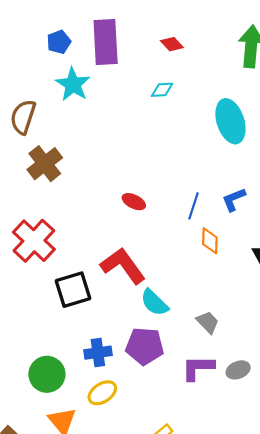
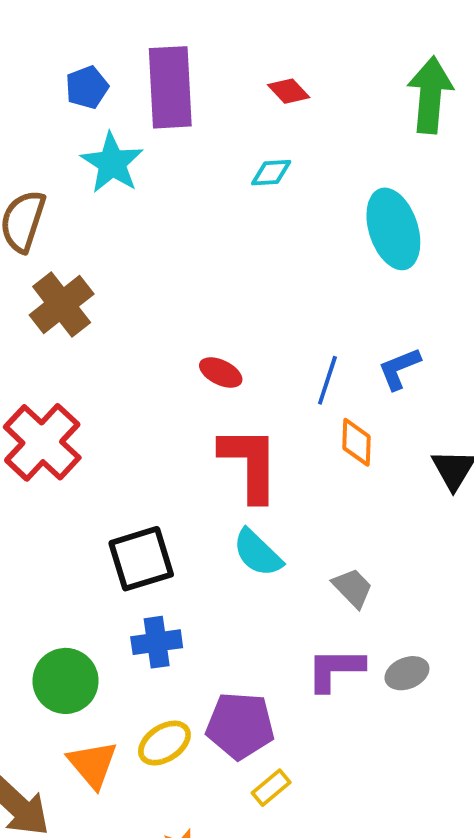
red L-shape: (123, 266) -> (250, 464), moved, turned 36
black square: (73, 290) -> (141, 559), moved
purple pentagon: (145, 346) -> (240, 726), moved
yellow ellipse: (102, 393) -> (164, 743), moved

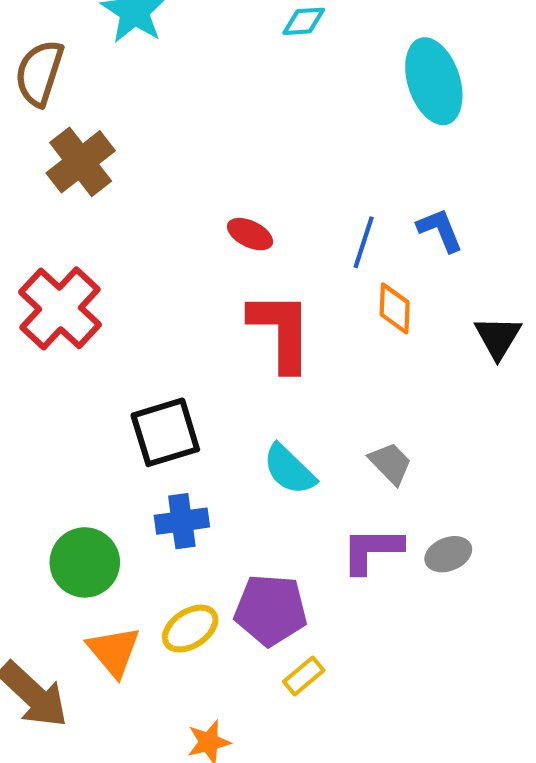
blue L-shape: (399, 369) -> (440, 230), turned 90
cyan semicircle: (258, 553) -> (289, 470), moved

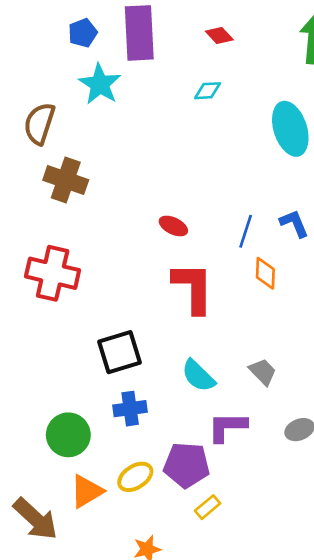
brown cross: (81, 162) -> (66, 180), turned -33
red cross: (60, 308) -> (53, 273), turned -30
purple L-shape: (372, 550) -> (227, 427), moved
orange triangle: (114, 651) -> (87, 491), turned 39

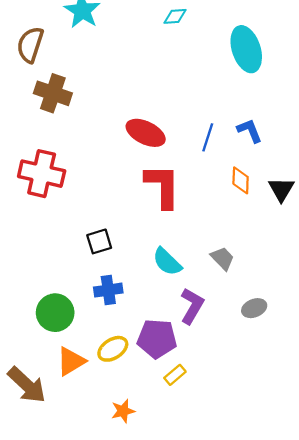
red ellipse: (173, 226) -> (146, 133), size x1.6
orange diamond: (265, 273) -> (241, 180), moved
black square: (120, 352) -> (99, 241), size x0.7
purple L-shape: (227, 427) -> (192, 306), turned 120

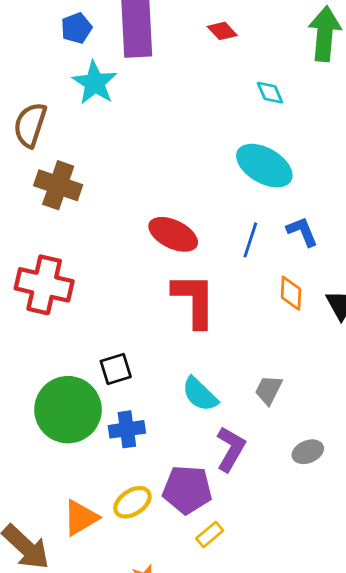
cyan diamond: (175, 16) -> (270, 93), moved, turned 70
cyan ellipse: (246, 49) -> (264, 166), moved, turned -42
gray trapezoid: (222, 258) -> (269, 390), turned -110
green circle: (55, 313) -> (68, 410), moved, size x1.4

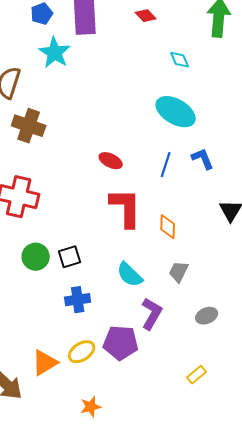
red ellipse: (173, 234) -> (111, 161), size x0.7
orange diamond: (291, 293) -> (168, 227), moved
green circle: (68, 410) -> (36, 257), moved, size x0.6
yellow rectangle: (210, 534) -> (197, 375), moved

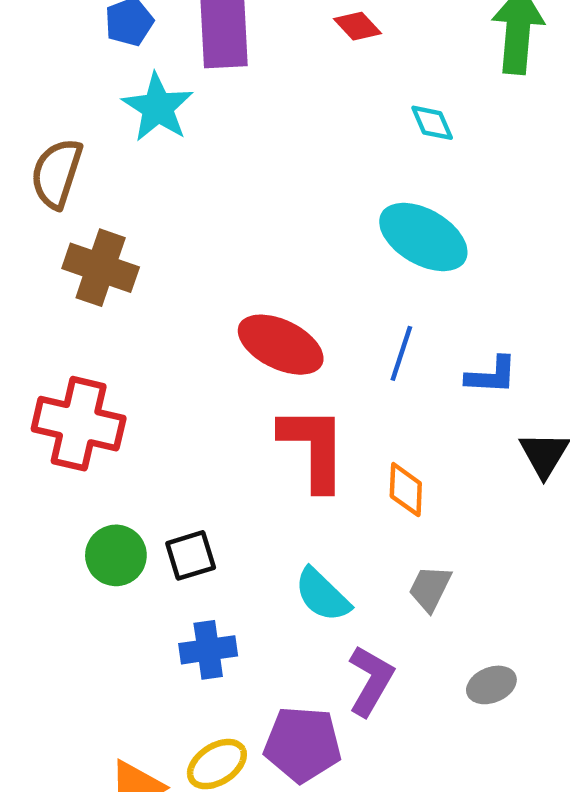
blue L-shape: (203, 159) -> (491, 375), moved, turned 115
red ellipse: (111, 161) -> (281, 345), size x1.6

